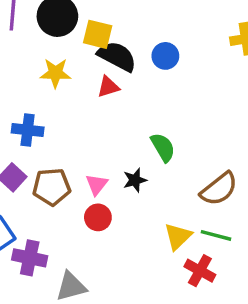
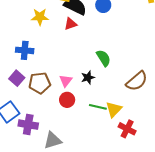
green line: (216, 235) -> (98, 107), moved

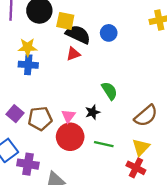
yellow star: (40, 17) -> (28, 47), moved
blue cross: (25, 50) -> (28, 65), moved
red circle: (67, 100) -> (70, 137), size x1.6
yellow triangle: (114, 109) -> (141, 147), moved

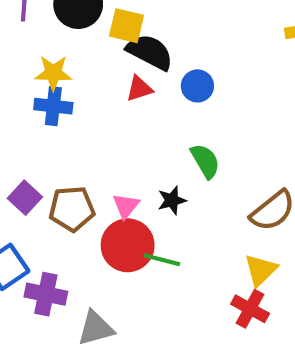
blue circle: (109, 33) -> (197, 86), moved
green line: (104, 144) -> (162, 260), moved

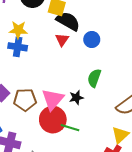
red triangle: (139, 89) -> (62, 40), turned -40
green semicircle: (205, 161) -> (94, 78), turned -132
pink triangle: (126, 206) -> (53, 99), size x1.6

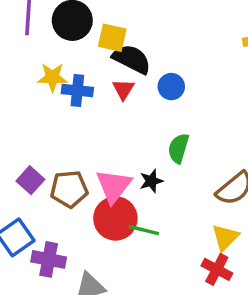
blue cross: (18, 47) -> (77, 90), moved

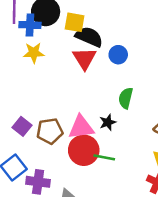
red triangle: (123, 89) -> (84, 58), size x1.5
blue cross: (77, 90) -> (30, 25), moved
pink triangle: (114, 186) -> (81, 127), turned 48

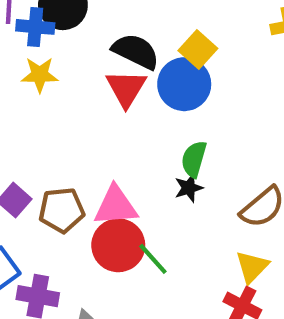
yellow square: (75, 22) -> (198, 49), moved, turned 30
blue circle: (118, 55) -> (184, 84), size x1.6
black star: (108, 122) -> (189, 188), moved
green line: (104, 157) -> (153, 259), turned 35

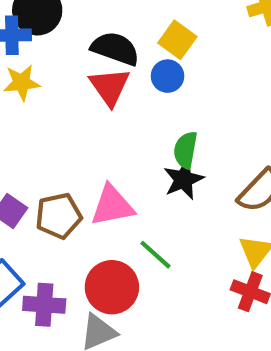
blue circle: (184, 84) -> (167, 76), size x0.6
black star: (189, 188) -> (183, 179), size x1.4
red circle: (118, 245) -> (112, 287), moved

